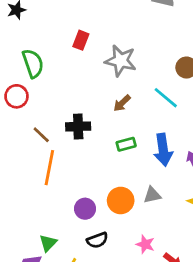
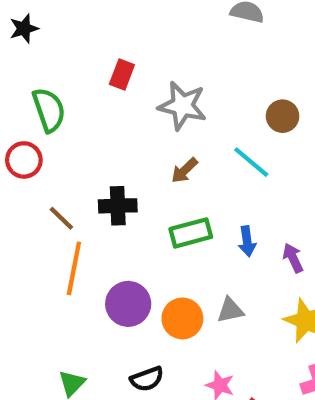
green rectangle: (126, 144) -> (191, 233), size x1.4
blue arrow: (163, 150) -> (247, 241), size x0.6
purple circle: (85, 209) -> (128, 304), moved, size x1.4

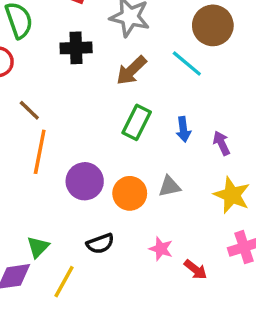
brown circle: (283, 116) -> (213, 25), size x1.5
brown arrow: (184, 170) -> (131, 70), size x1.4
black cross: (118, 206) -> (76, 48), moved
green rectangle: (191, 233) -> (137, 122), turned -48

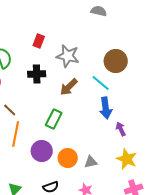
green rectangle: (137, 122) -> (54, 119), moved
blue arrow: (183, 129) -> (106, 108), moved, size x1.5
gray triangle: (170, 186) -> (91, 162), moved

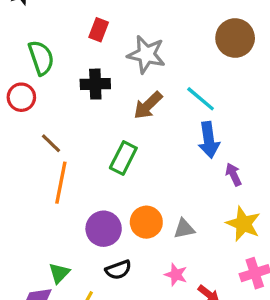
brown circle: (116, 61) -> (235, 38), moved
purple circle: (42, 151) -> (104, 229), moved

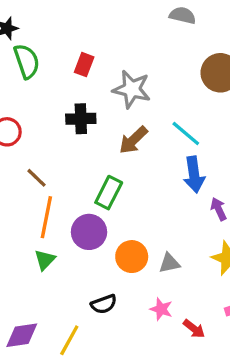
green semicircle: (41, 58) -> (27, 61), moved
purple circle: (104, 229) -> (89, 232), moved
green triangle: (59, 273) -> (45, 260), moved

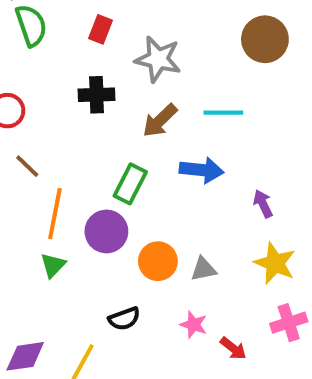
cyan line: (186, 133) -> (223, 113), turned -40
blue arrow: (194, 175) -> (202, 170), moved, turned -76
brown line: (36, 178) -> (27, 166), moved

